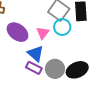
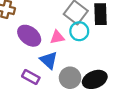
pink triangle: (43, 33) -> (57, 37), turned 40
purple rectangle: (34, 68) -> (31, 77), moved

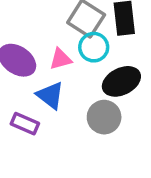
gray circle: (70, 78) -> (104, 117), moved
black ellipse: (95, 79) -> (121, 81), moved

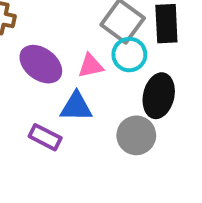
black ellipse: (121, 81) -> (159, 96), turned -54
blue triangle: (50, 95) -> (76, 107), turned -40

